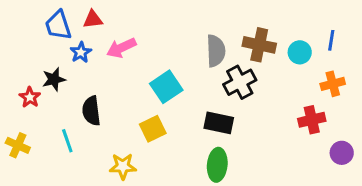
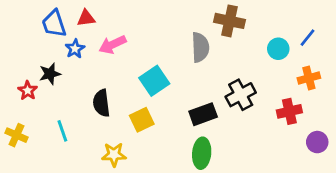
blue line: (331, 40) -> (307, 38), turned 30
brown cross: (259, 45) -> (230, 21), moved
black cross: (240, 82) -> (241, 95), moved
black semicircle: (91, 111) -> (101, 103), moved
black rectangle: (219, 123) -> (203, 114), turned -32

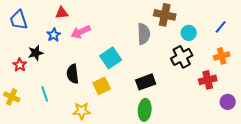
blue trapezoid: (54, 24) -> (19, 20), moved
cyan circle: (278, 49) -> (189, 33), moved
black cross: (241, 95) -> (182, 57), moved

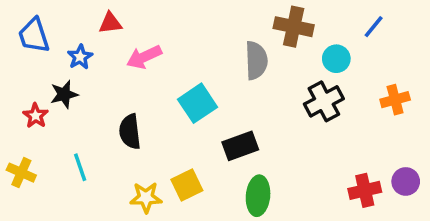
blue line: (221, 27) -> (374, 27), moved
blue star: (54, 35) -> (80, 57), moved
red cross: (208, 80) -> (365, 190), moved
black rectangle: (146, 82) -> (240, 146), moved
yellow square: (102, 86) -> (187, 185), moved

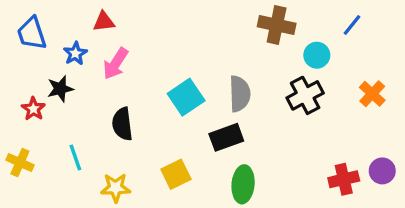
pink arrow: (144, 57) -> (116, 64), moved, turned -32
gray semicircle: (256, 60) -> (240, 94), moved
orange cross: (395, 100) -> (372, 94), turned -32
yellow star: (146, 197) -> (116, 188), moved

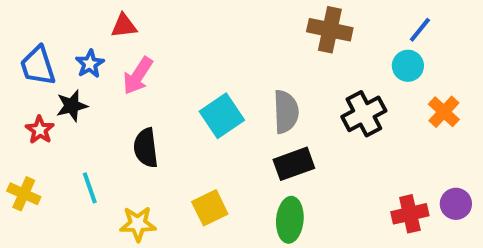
blue trapezoid: (32, 33) -> (38, 66), moved
cyan circle: (317, 55) -> (408, 66), moved
black rectangle: (226, 137) -> (294, 164), moved

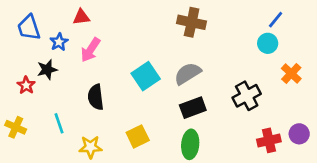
brown cross: (330, 30) -> (192, 22), moved
blue trapezoid: (38, 66) -> (29, 28), moved
gray semicircle: (286, 112) -> (188, 73), turned -120
black cross: (364, 114) -> (247, 96), moved

